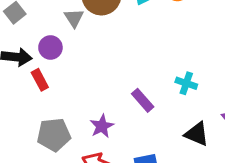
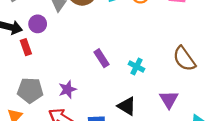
purple rectangle: (143, 100) -> (102, 58), moved
black triangle: (197, 134) -> (127, 106), moved

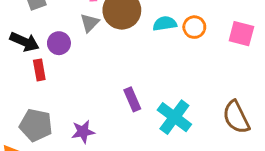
cyan cross: (136, 67) -> (174, 117), size x1.6

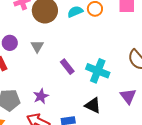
gray triangle: (90, 23) -> (37, 46), moved

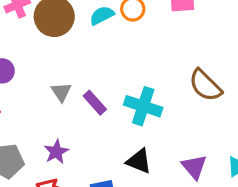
gray triangle: (37, 46) -> (61, 92), moved
purple triangle: (128, 96) -> (194, 167), moved

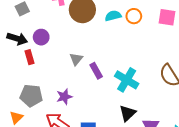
black triangle: (139, 161) -> (128, 113), moved, turned 42

